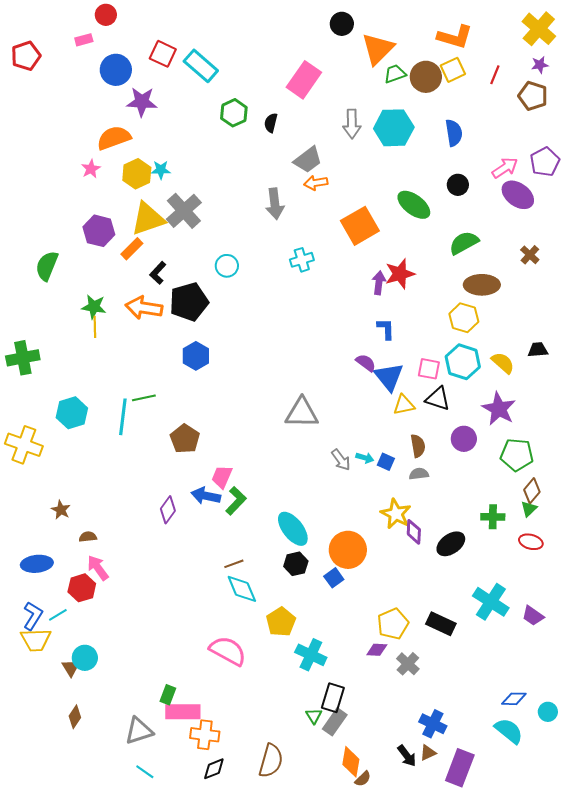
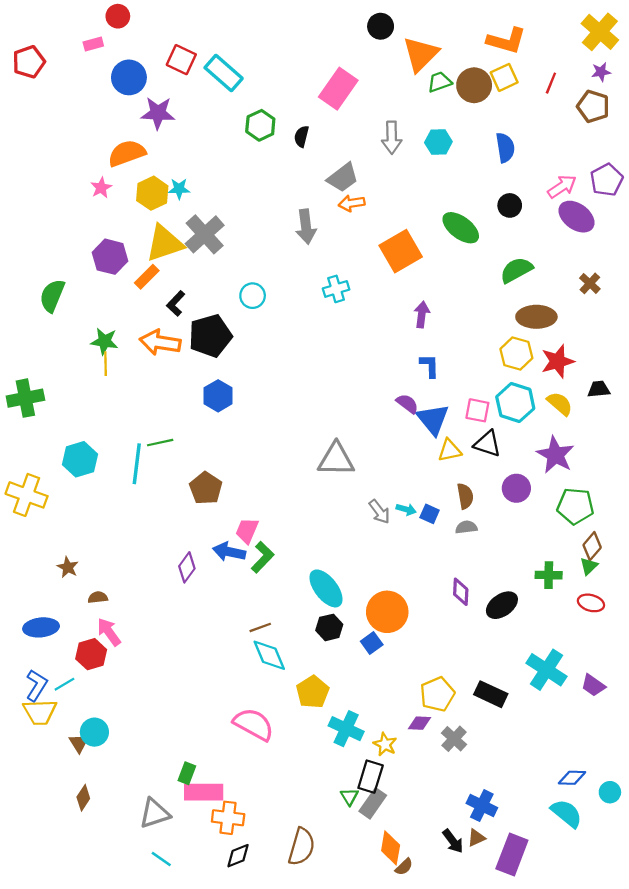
cyan hexagon: (394, 128) -> (438, 142), size x0.6
red star: (400, 274) -> (558, 361), moved
yellow star: (396, 514) -> (385, 744), moved, size x0.7

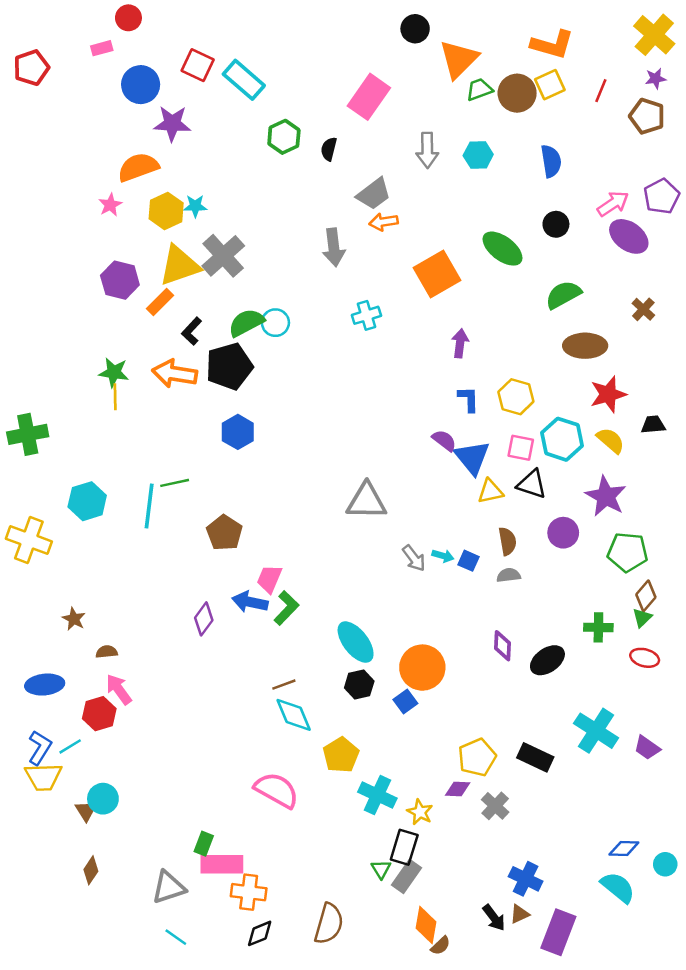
green semicircle: (52, 296) -> (246, 323), moved, turned 40
yellow hexagon: (516, 354) -> (516, 397), moved

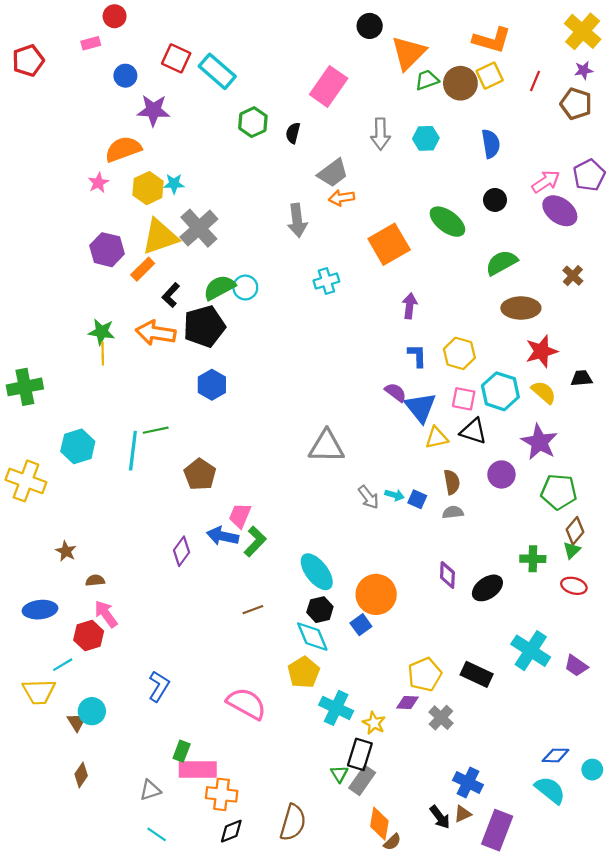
blue circle: (141, 85) -> (125, 76), size x0.7
cyan diamond: (294, 715) -> (312, 637), moved
blue L-shape: (40, 748) -> (159, 686), moved
gray triangle: (169, 887) -> (150, 790), size x0.7

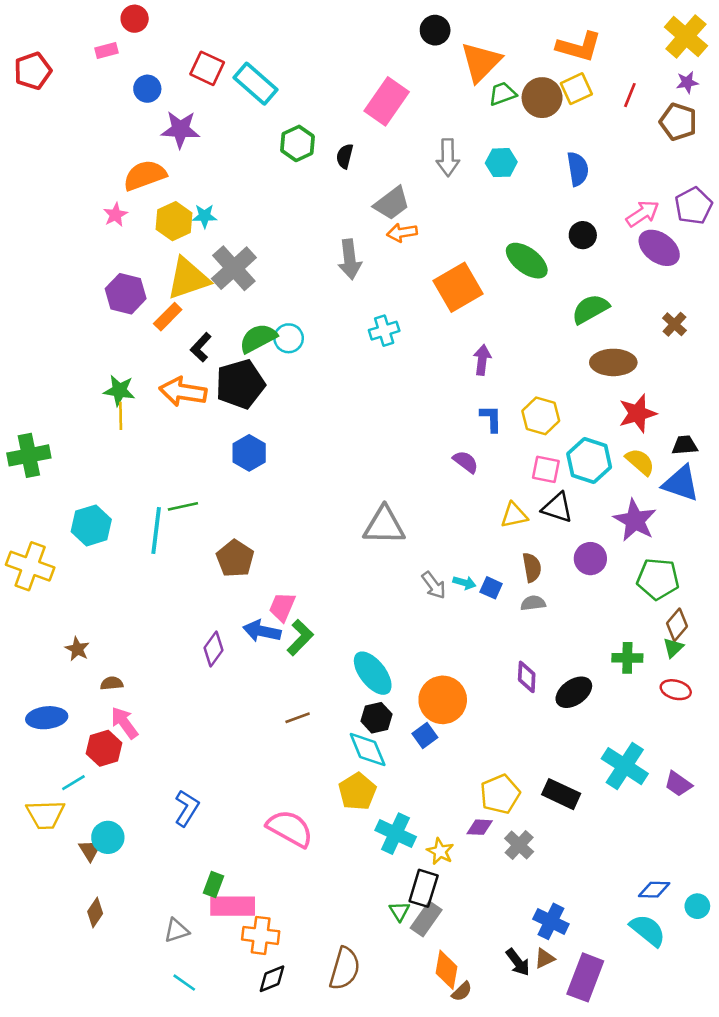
blue triangle: (420, 407) -> (681, 483), moved, turned -32

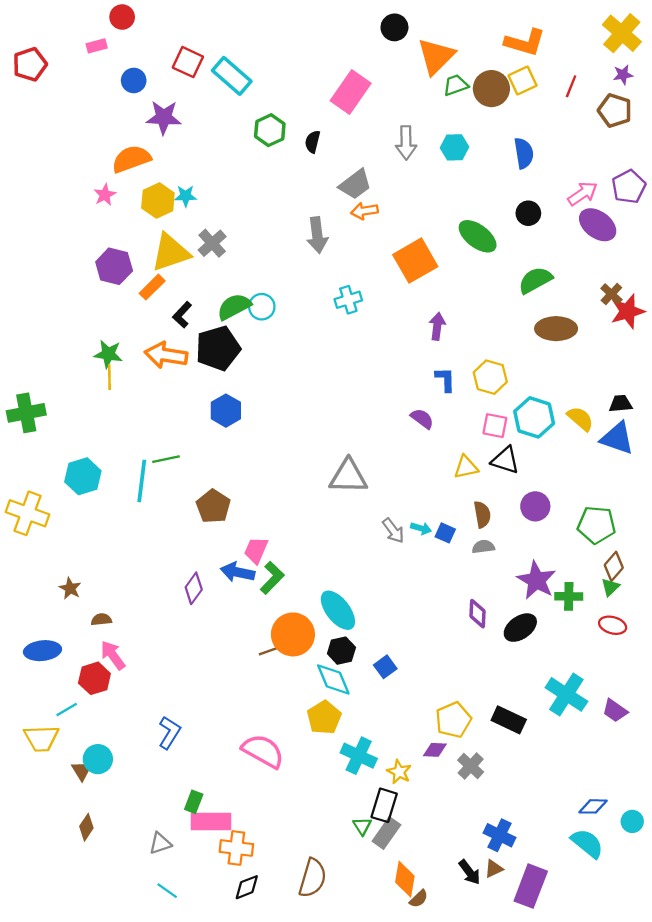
gray cross: (234, 268) -> (212, 243), size x0.7
red star: (638, 413) -> (628, 311), moved
purple star: (635, 520) -> (536, 580), moved
orange circle: (443, 700) -> (293, 634), moved

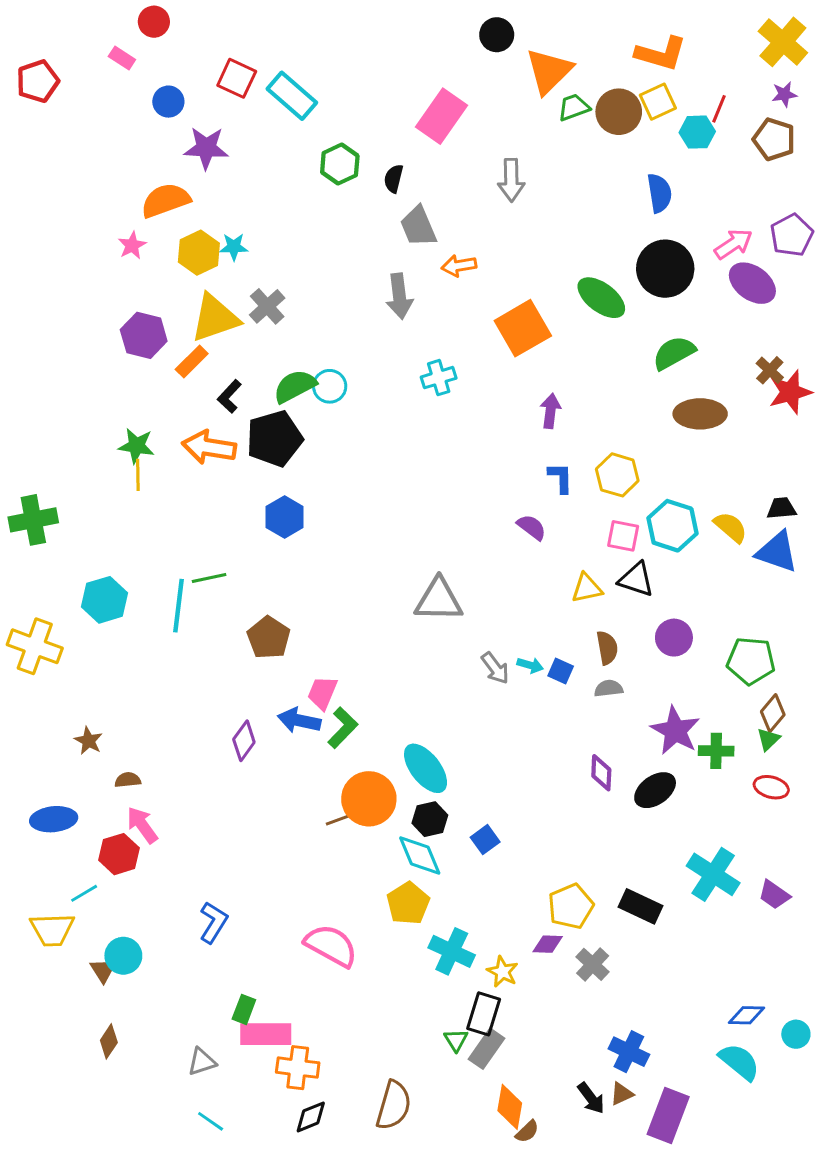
pink rectangle: (97, 46) -> (122, 58), turned 48
cyan hexagon: (454, 147) -> (697, 132), moved
gray trapezoid: (355, 184) -> (418, 226), moved, turned 104
black circle: (528, 213) -> (665, 269), size x1.8

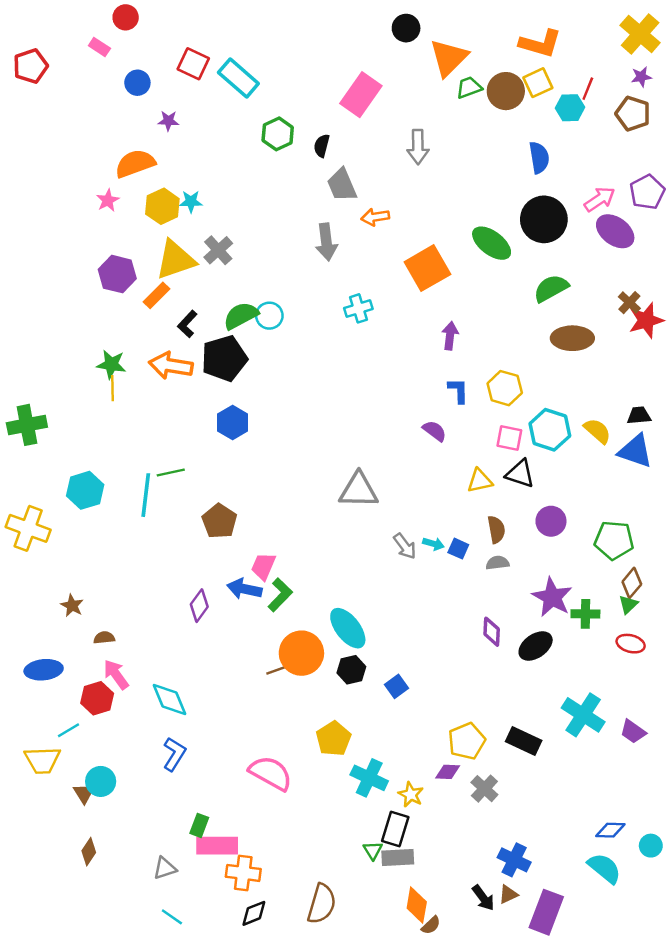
purple star: (206, 148) -> (168, 121), size x0.6
cyan diamond: (420, 855) -> (170, 699), moved
gray rectangle: (487, 1049) -> (398, 857), turned 52

